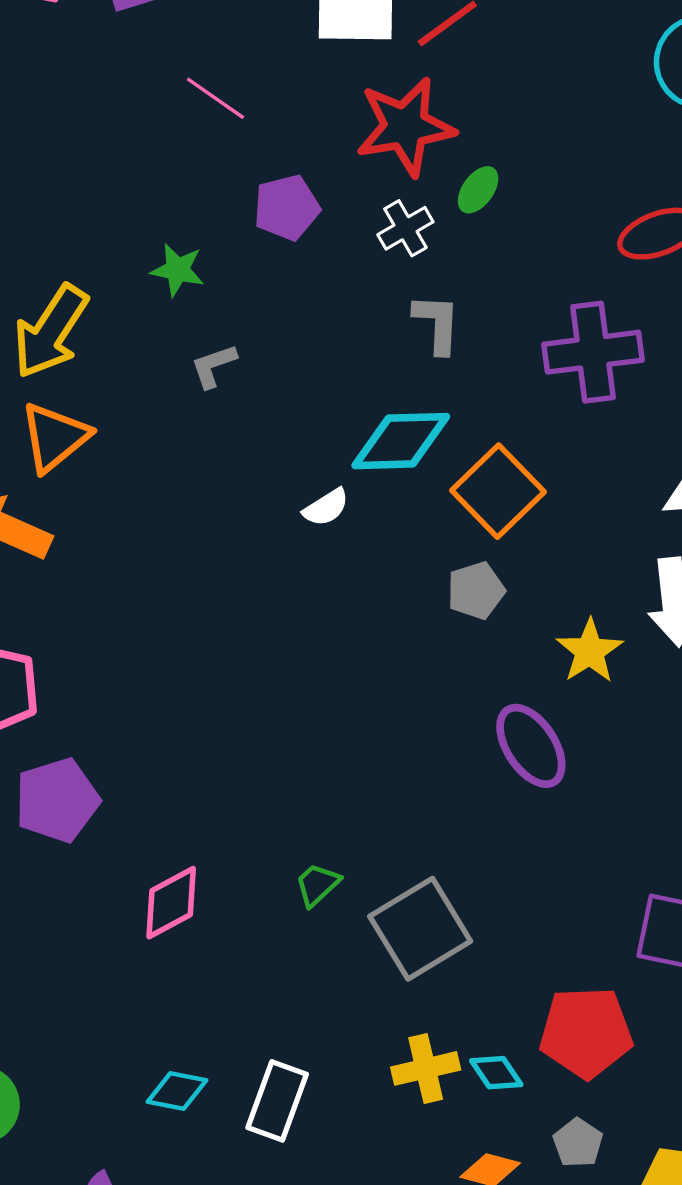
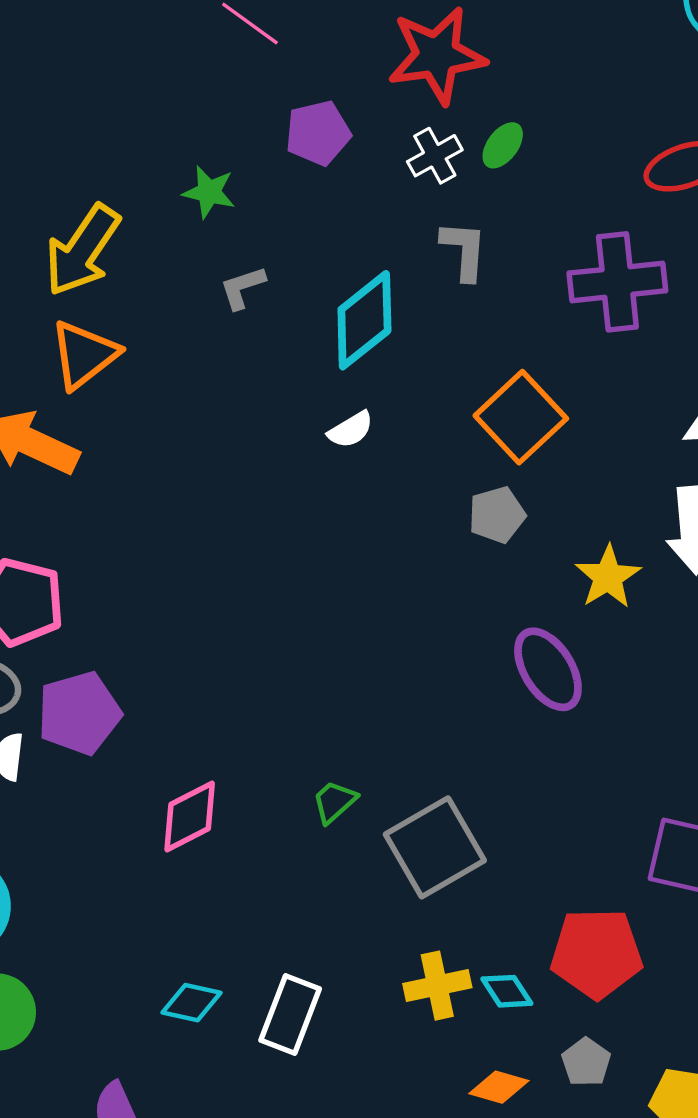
green ellipse: (478, 190) -> (503, 145), moved
cyan diamond: (401, 441) -> (364, 320), moved, turned -38

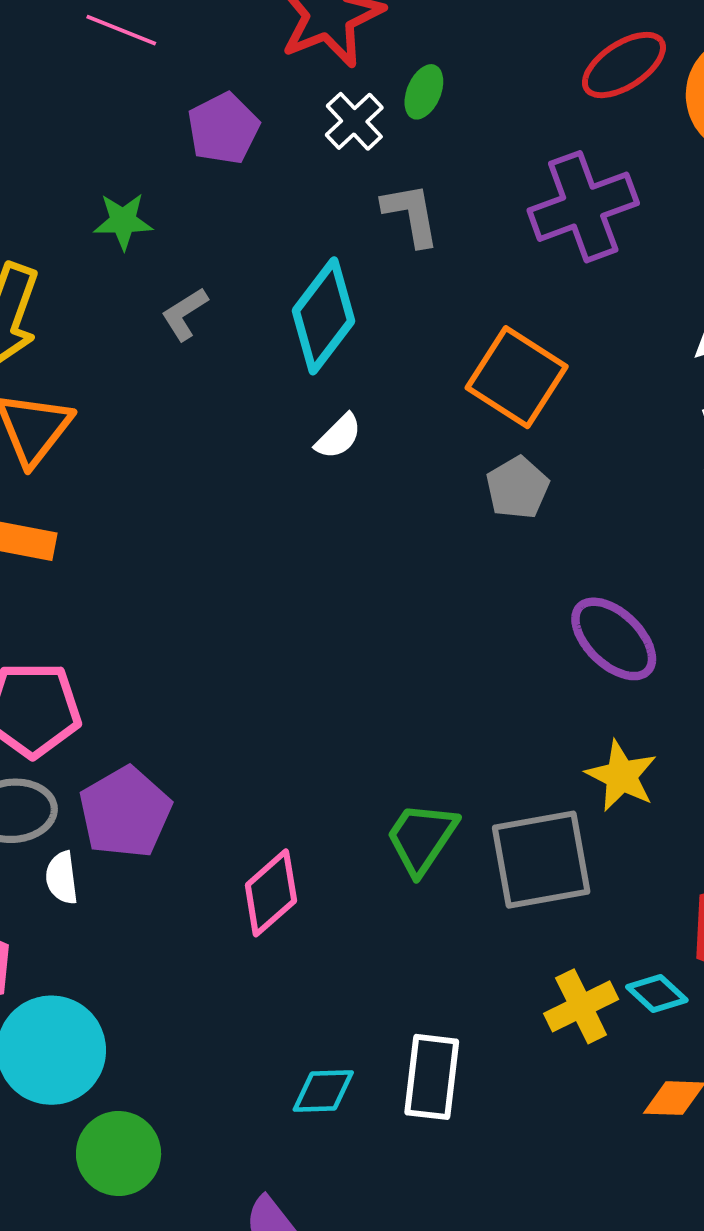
yellow star: (608, 577) -> (621, 776), moved
green trapezoid: (334, 802) -> (421, 838), size x1.5
gray square: (435, 847) -> (541, 860), turned 34

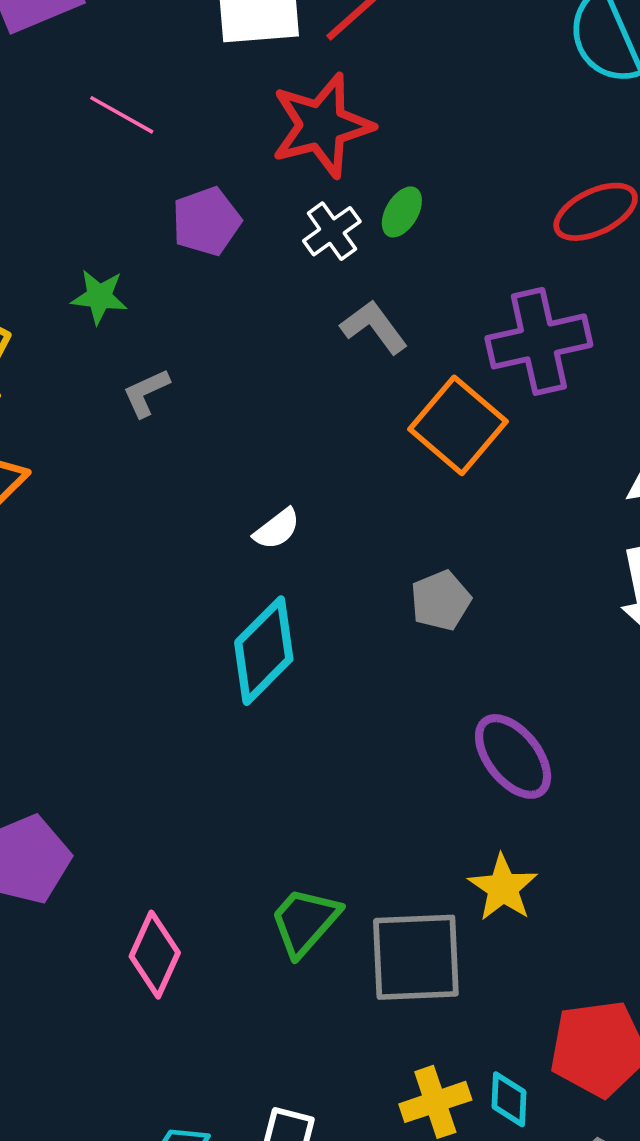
gray L-shape: (411, 215) -> (374, 327), turned -34
cyan diamond: (324, 316) -> (264, 651), moved
orange square: (517, 377) -> (458, 425), moved
pink diamond: (271, 893) -> (155, 955), turned -32
cyan diamond: (657, 994) -> (509, 1099), turned 42

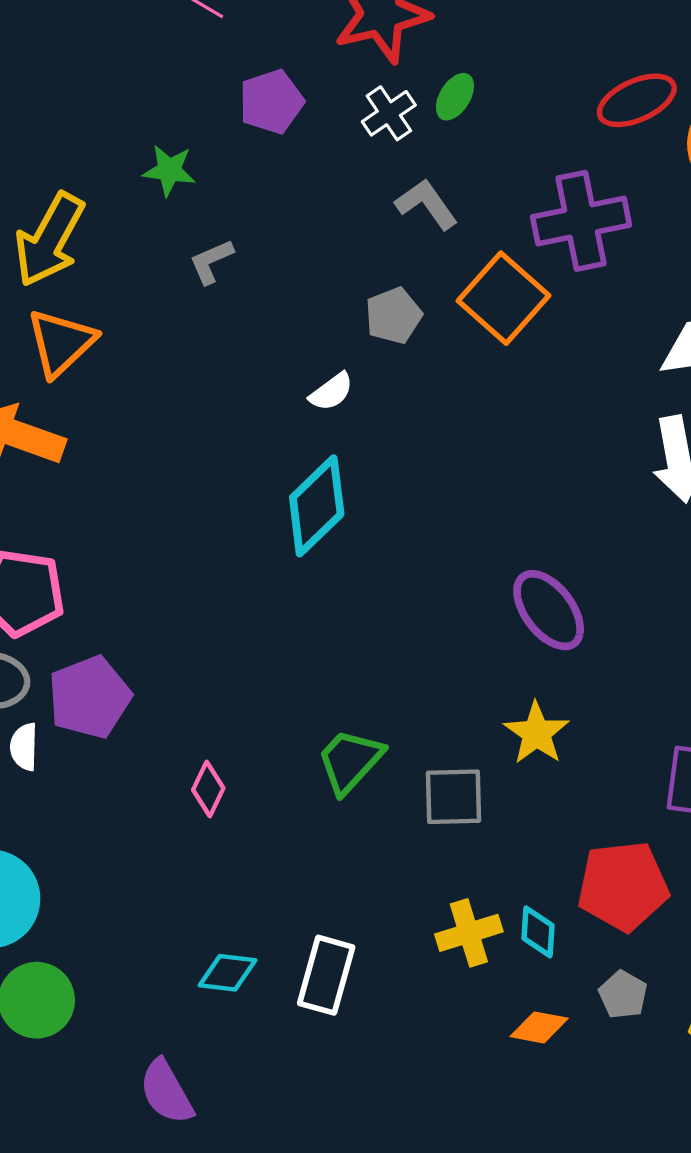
gray pentagon: (441, 600) -> (393, 316), moved
pink diamond: (155, 955) -> (208, 789), size x0.7
gray square: (416, 957) -> (453, 797), size x0.7

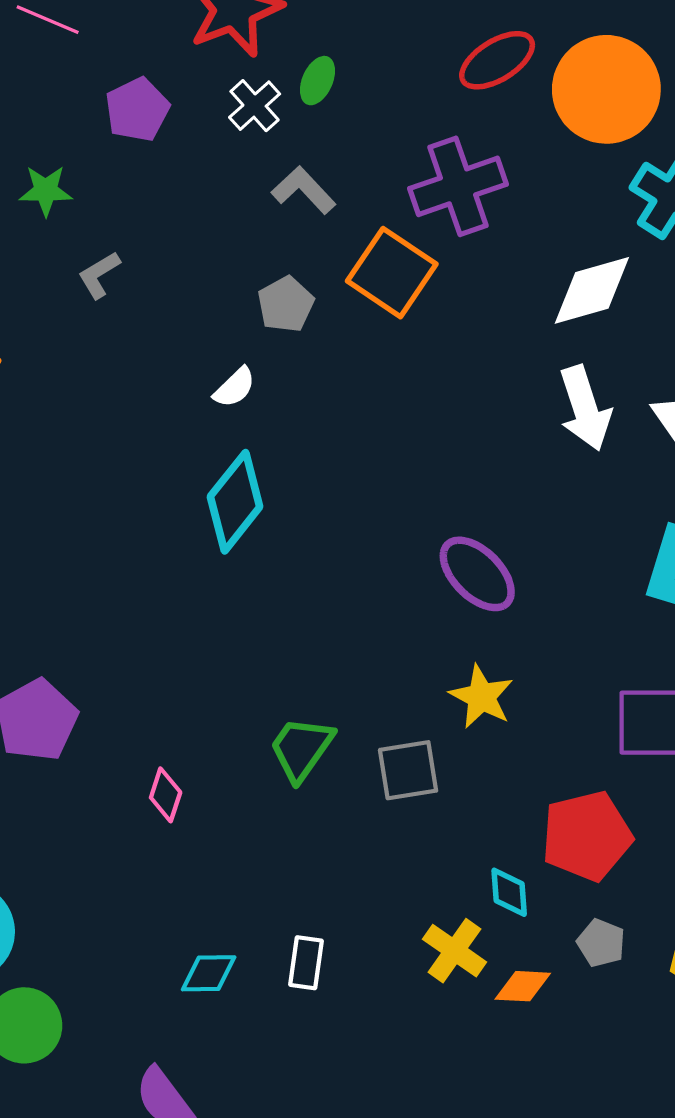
yellow cross: (469, 933) -> (454, 951), moved, turned -30
white rectangle: (326, 975) -> (306, 963), size x0.7

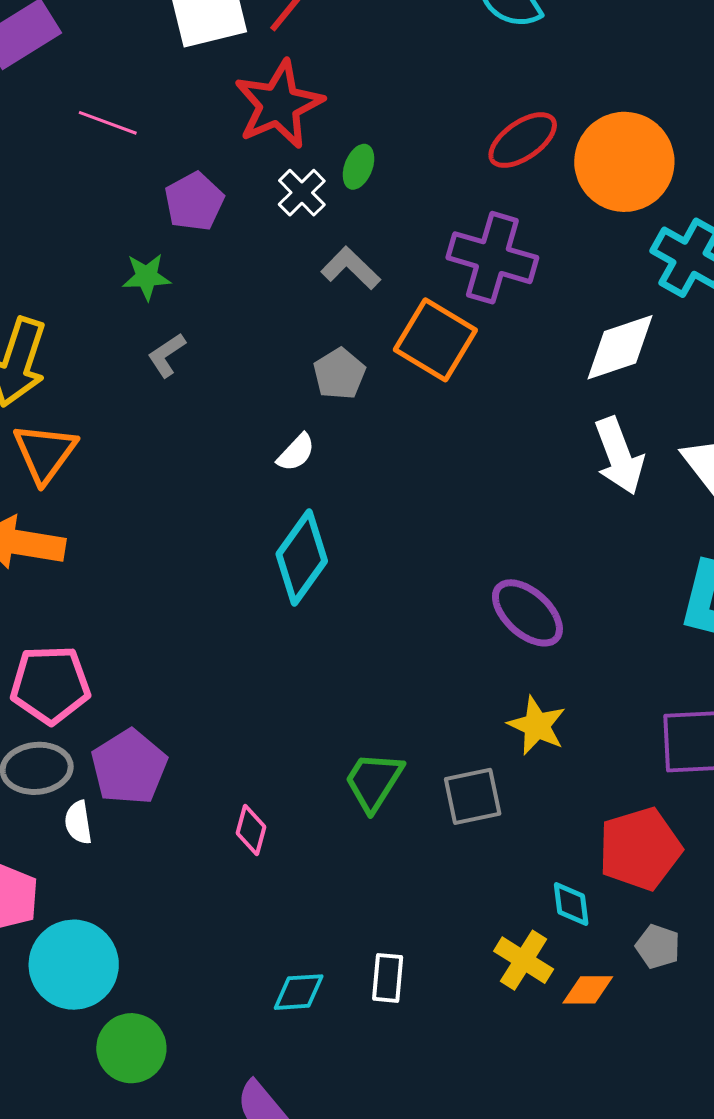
purple cross: (458, 186) -> (492, 258), turned 38
green star: (46, 191) -> (147, 277), moved

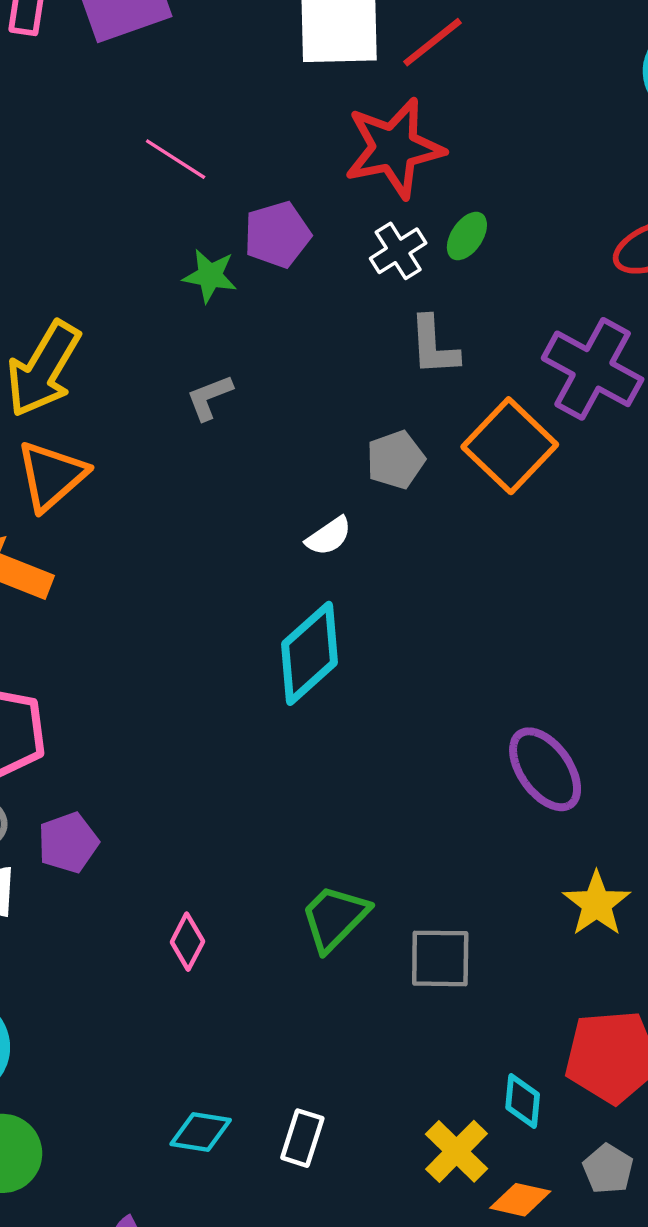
pink line: (108, 123) -> (176, 159), moved
gray L-shape: (351, 268) -> (434, 346), turned -150
green star: (147, 277) -> (210, 276), moved
yellow star: (537, 726) -> (597, 904), moved
purple pentagon: (129, 767) -> (68, 843), size x0.7

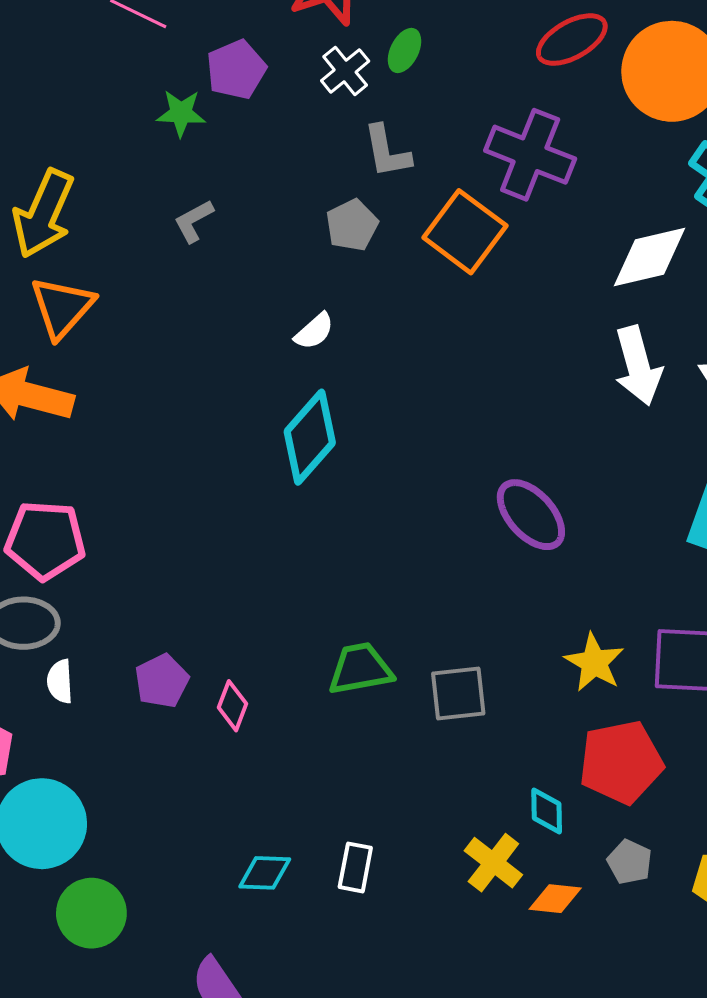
gray pentagon: (396, 460) -> (352, 225), moved
purple pentagon: (68, 843) -> (162, 681), moved
yellow star: (597, 904) -> (594, 662), moved
green trapezoid: (335, 918) -> (360, 669), turned 42

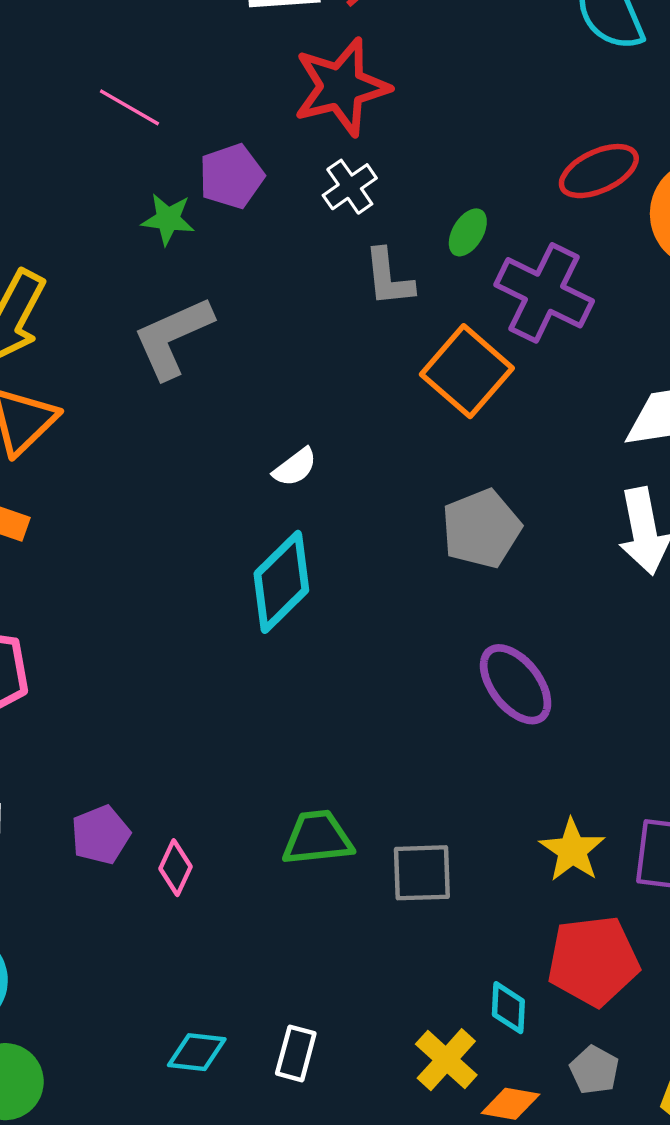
green ellipse: (405, 50) -> (468, 232), moved
gray L-shape: (194, 221) -> (173, 337), size x1.8
gray pentagon: (352, 225) -> (481, 529), moved, size x1.4

